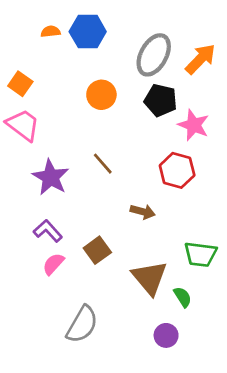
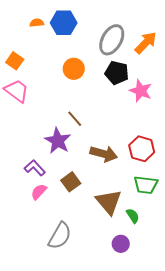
red hexagon: (177, 170) -> (142, 149), moved
purple star: (51, 177) -> (58, 141), moved
brown arrow: (143, 212) -> (104, 154), size x1.5

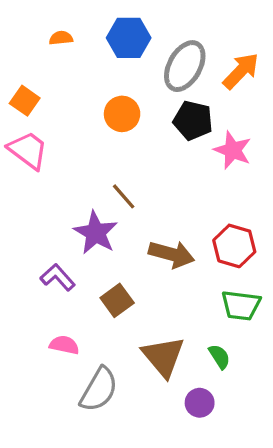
blue hexagon: (64, 23) -> (129, 38), moved
pink semicircle: (39, 192) -> (64, 345), moved, turned 60
brown triangle: (109, 202) -> (163, 357), moved

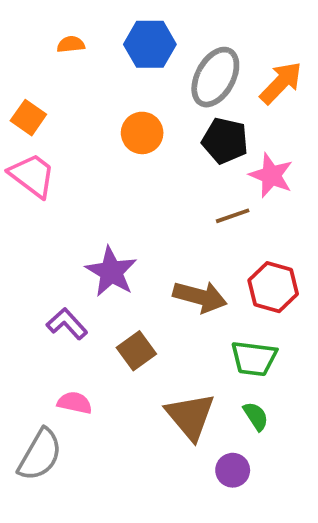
brown line: (124, 196) -> (233, 216), moved, turned -68
green trapezoid: (241, 305) -> (254, 358), moved
gray semicircle: (99, 390) -> (40, 455), moved

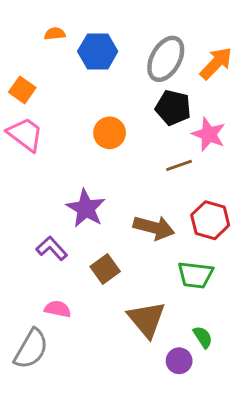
blue hexagon: (150, 44) -> (98, 51), moved
orange circle: (142, 133) -> (110, 133), moved
green semicircle: (256, 416) -> (203, 337), moved

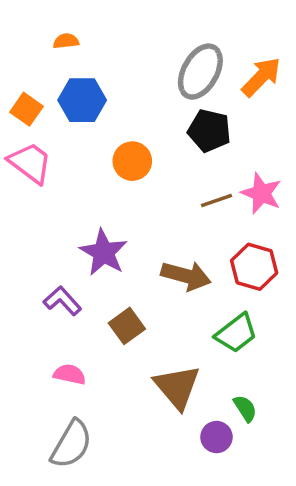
blue hexagon: (98, 51) -> (82, 100), moved
pink star: (209, 134) -> (261, 193), moved
green trapezoid: (195, 275) -> (236, 333), turned -45
gray semicircle: (31, 349) -> (71, 444), moved

